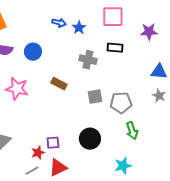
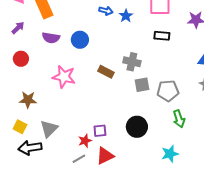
gray cross: (88, 60) -> (132, 62), moved

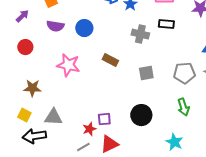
gray cross: (132, 62) -> (140, 34), moved
gray pentagon: (168, 91) -> (184, 73), moved
gray triangle: (49, 129) -> (53, 117), turned 48
cyan star: (170, 154) -> (174, 142), turned -30

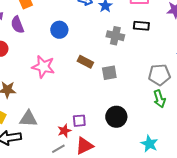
purple semicircle: (55, 26) -> (17, 25), moved, turned 60
gray square: (146, 73) -> (109, 73), moved
green arrow: (183, 107) -> (159, 99), moved

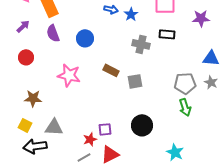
purple semicircle: (17, 25) -> (53, 33), moved

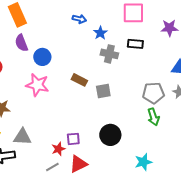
blue star: (131, 14) -> (100, 33), moved
blue circle: (85, 38) -> (42, 57), moved
cyan star: (175, 152) -> (143, 162), turned 30

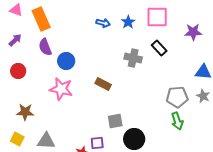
blue star: (100, 33) -> (128, 22), moved
black rectangle: (135, 44) -> (159, 48), turned 42
gray square: (103, 91) -> (115, 121), moved

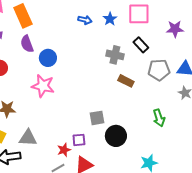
brown rectangle: (103, 84) -> (126, 81), moved
gray pentagon: (177, 97) -> (159, 70), moved

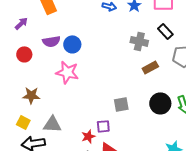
purple semicircle: (27, 44) -> (51, 41), moved, turned -78
brown rectangle: (126, 81) -> (150, 67), turned -56
black circle: (116, 136) -> (160, 103), moved

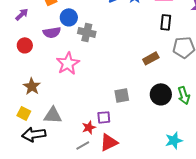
black rectangle: (165, 31) -> (166, 22), turned 49
gray cross: (139, 41) -> (87, 32), moved
blue circle: (72, 44) -> (69, 17), moved
pink star: (67, 72) -> (68, 63), turned 30
brown star: (31, 95) -> (32, 86), turned 30

